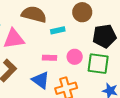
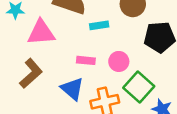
green square: (98, 64) -> (139, 87), moved, turned 30

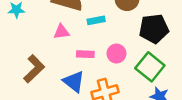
pink triangle: (41, 33) -> (61, 32), moved, size x0.6
green square: (139, 87) -> (150, 67), moved

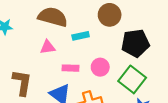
brown L-shape: (34, 69) -> (22, 83), turned -36

